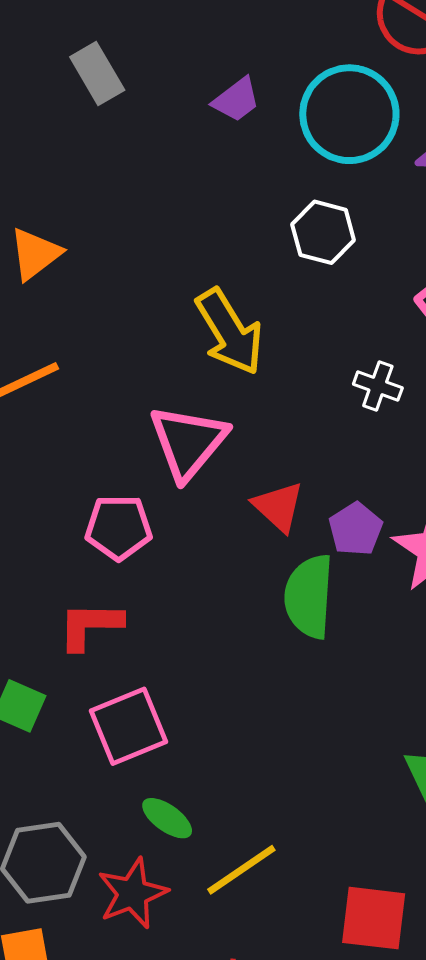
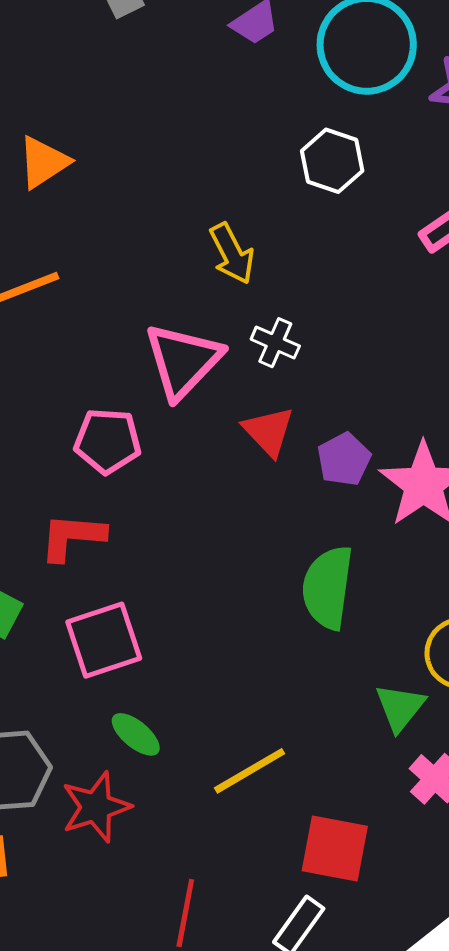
yellow arrow: (230, 332) -> (232, 254), size x0.7
white cross: (378, 386) -> (275, 343), moved
green semicircle: (309, 596) -> (328, 587), moved
yellow line: (241, 870) -> (250, 771), moved

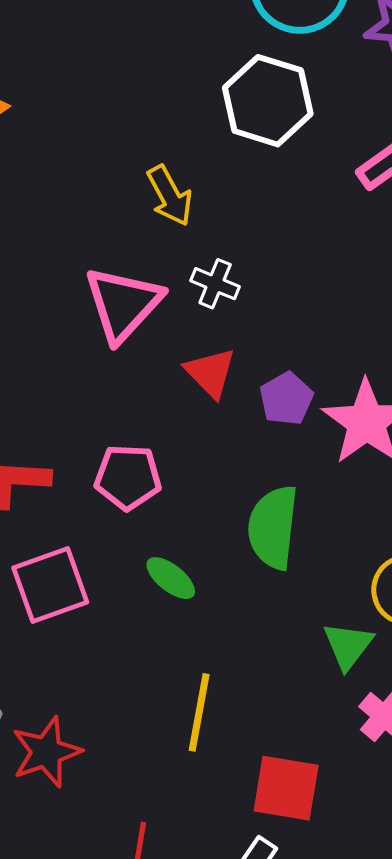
white hexagon: (332, 161) -> (268, 101), size x1.4
pink pentagon: (108, 441) -> (128, 477), moved
green ellipse: (136, 734) -> (171, 578), moved
yellow line: (250, 771) -> (199, 712), turned -48

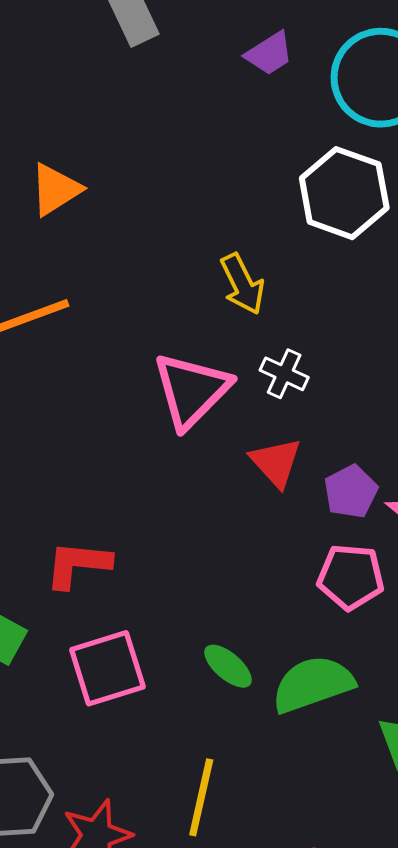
pink pentagon: (128, 477) -> (351, 577), moved
green semicircle: (273, 527) -> (313, 684), moved, turned 62
yellow line: (199, 712) -> (201, 797), moved

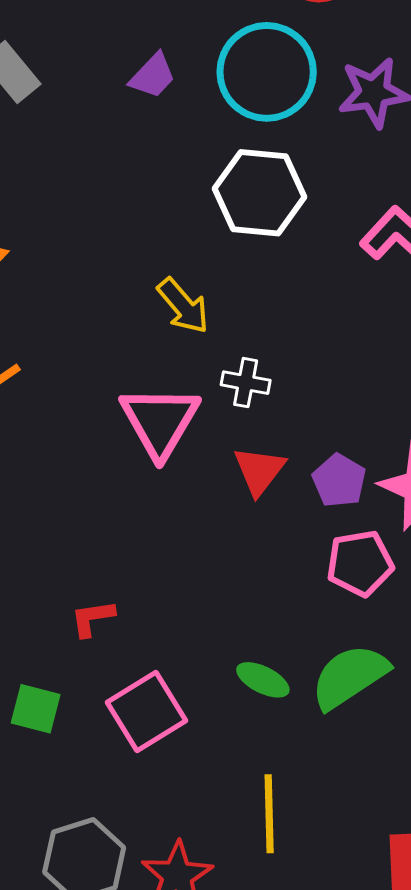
red triangle: (276, 462) -> (259, 471), turned 34
red L-shape: (78, 564) -> (92, 618), size x0.7

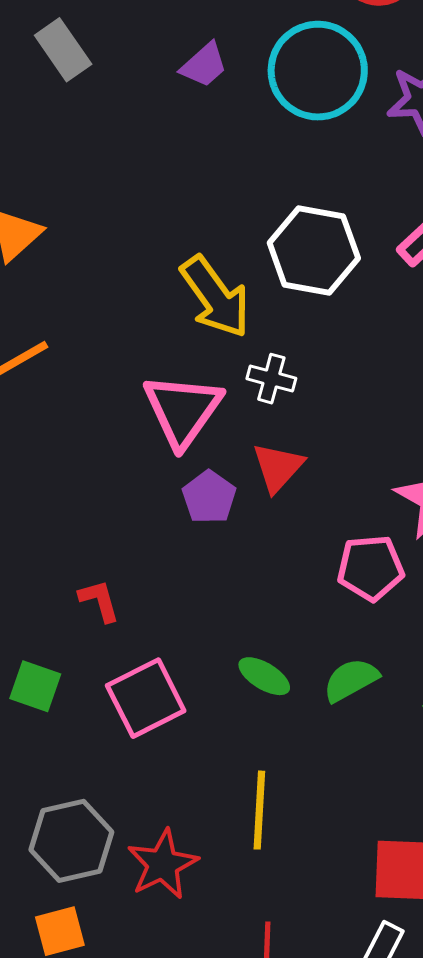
white hexagon: (259, 193) -> (314, 251), moved
yellow arrow: (183, 306) -> (215, 297), size x1.4
purple pentagon: (339, 481) -> (209, 497), moved
red L-shape: (92, 618) -> (99, 601), turned 78
green semicircle: (350, 676) -> (351, 680), size x0.7

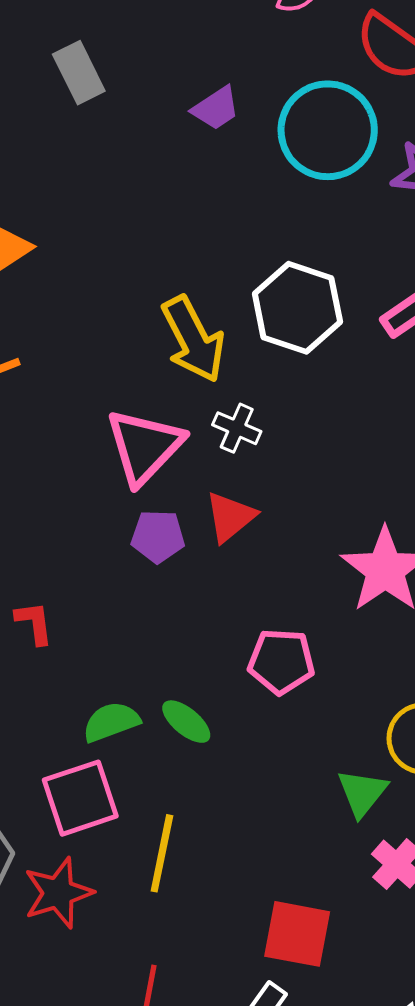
purple pentagon: (209, 497) -> (158, 536), turned 30
pink pentagon: (371, 568) -> (281, 661), moved
green semicircle: (351, 680) -> (111, 722), moved
pink square: (146, 698) -> (80, 798), moved

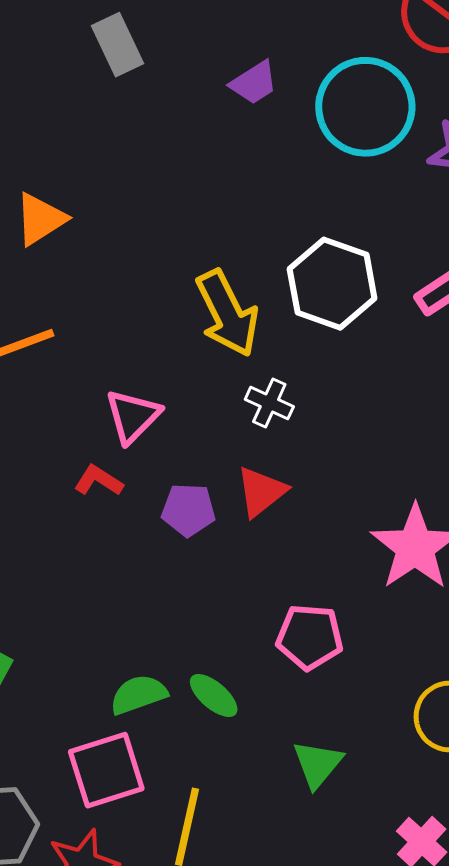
pink triangle: (144, 446) -> (133, 416), moved, size x0.7
red L-shape: (34, 623) -> (99, 481), moved, turned -51
green triangle: (362, 793) -> (317, 764), moved

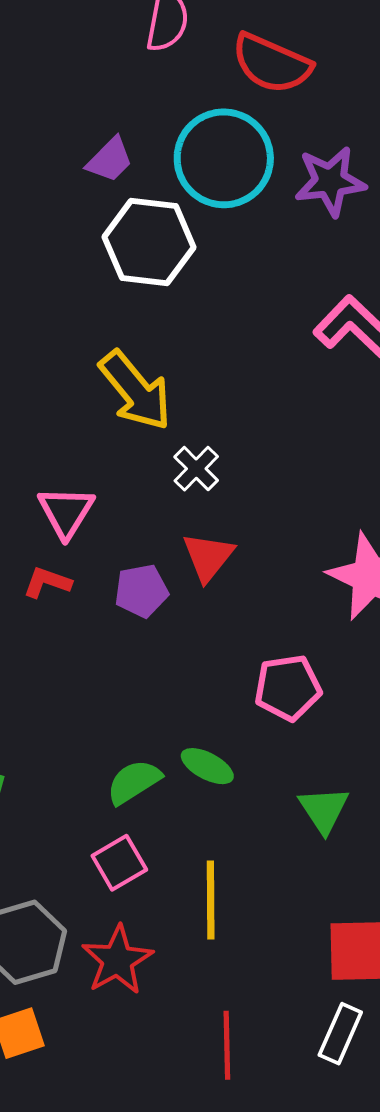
white hexagon: (332, 284) -> (149, 242), moved
white cross: (269, 403) -> (196, 469), turned 33
pink square: (106, 770) -> (119, 863), size x0.7

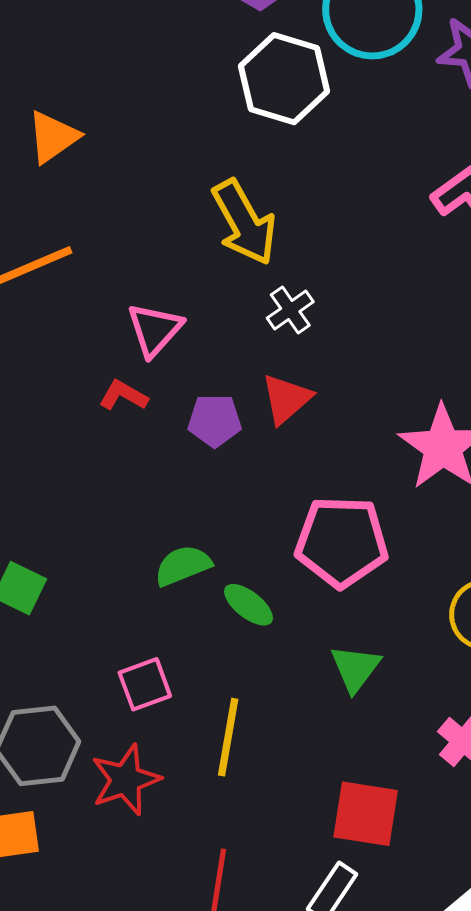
pink pentagon: (288, 688) -> (342, 542), size x1.4
green semicircle: (134, 782) -> (183, 566), moved

